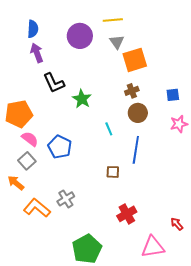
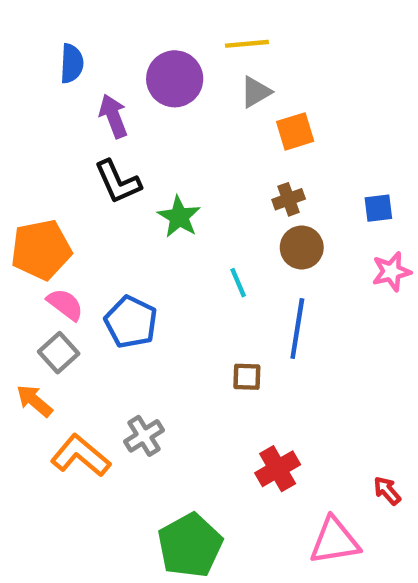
gray triangle: (117, 42) -> (256, 92), turned 35
purple arrow: (37, 53) -> (113, 116), moved
orange square: (135, 60) -> (295, 131), size x0.7

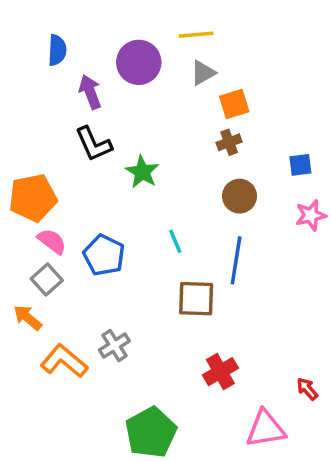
brown cross: (289, 199) -> (229, 142), moved
cyan line: (238, 283) -> (175, 241), moved
brown square: (247, 377) -> (196, 299), size x1.6

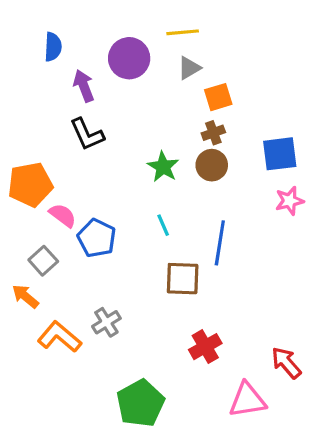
blue square: (300, 165) -> (280, 154), size x1.6
green star: (142, 172) -> (163, 167), moved
brown circle: (240, 196) -> (212, 165), moved
pink semicircle: (52, 241) -> (63, 215), moved
red arrow: (307, 389) -> (286, 363), size x1.5

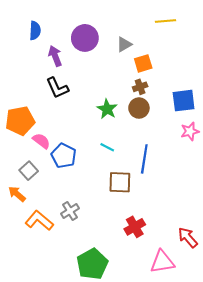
yellow line: (183, 32) -> (166, 21), moved
cyan line: (163, 225) -> (107, 147), turned -40

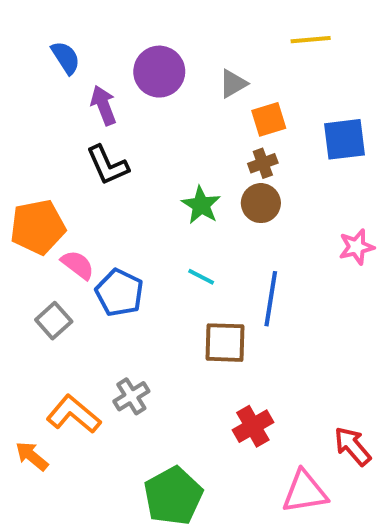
blue semicircle: (35, 31) -> (66, 58), turned -36
blue square: (184, 101) -> (345, 139), moved
orange arrow: (17, 194) -> (32, 456), moved

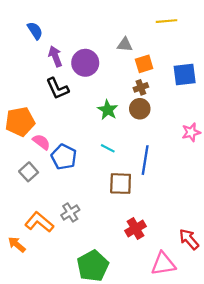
purple circle: (159, 72) -> (85, 63), moved
gray triangle: (233, 84) -> (125, 45), turned 35

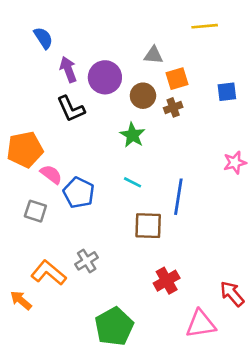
blue square: (185, 75) -> (227, 92), size x0.7
brown circle: (140, 109) -> (143, 96), moved
gray square: (29, 172) -> (35, 211), turned -30

